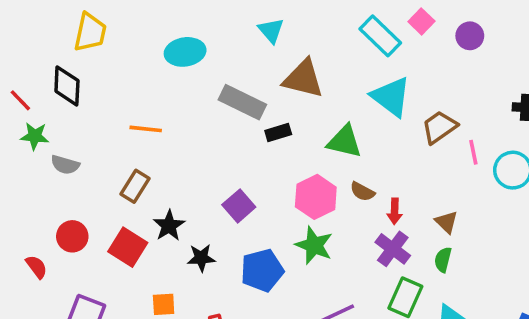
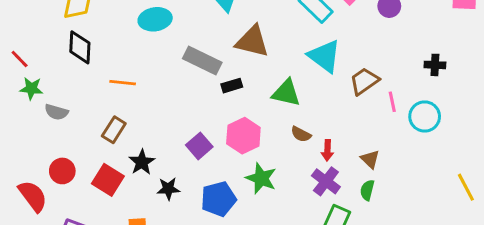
black diamond: (67, 86) -> (80, 47), moved
pink hexagon: (316, 197) -> (243, 136), moved
red semicircle: (36, 267) -> (33, 196), size x1.6

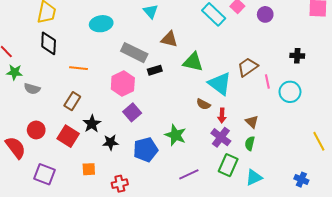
brown triangle: (252, 41) -> (169, 39), size x0.7
cyan triangle: (324, 56) -> (220, 84), moved
green triangle: (286, 93) -> (193, 62), moved
pink hexagon: (243, 136) -> (123, 84), moved

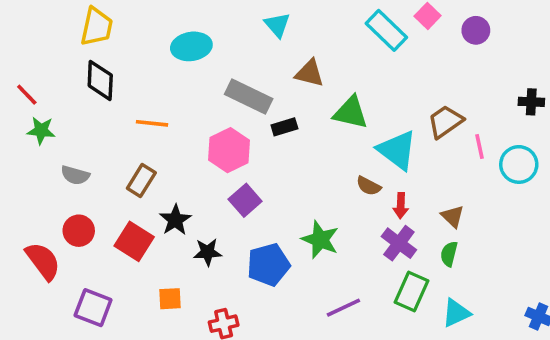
gray semicircle: (32, 89) -> (75, 175), moved

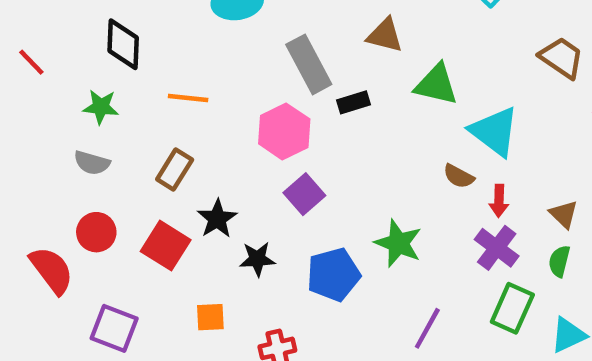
gray rectangle: (249, 96) -> (309, 64), turned 36
brown trapezoid: (445, 122) -> (562, 58), moved, turned 69
green star: (41, 130) -> (101, 107), moved
purple line: (343, 308) -> (427, 328), turned -36

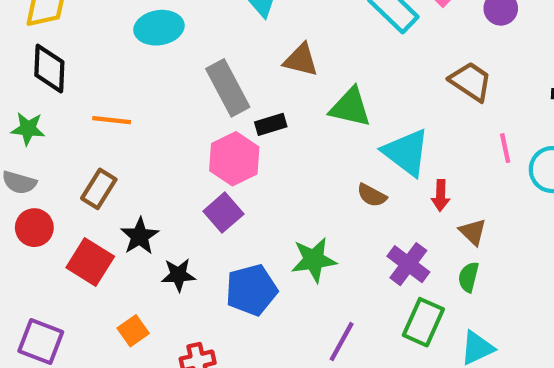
pink hexagon: (284, 131) -> (234, 159), moved
red arrow: (499, 201) -> (441, 195), moved
red circle: (96, 232) -> (34, 228), moved
green star: (398, 243) -> (314, 260), turned -30
orange square: (210, 317) -> (133, 331), turned -32

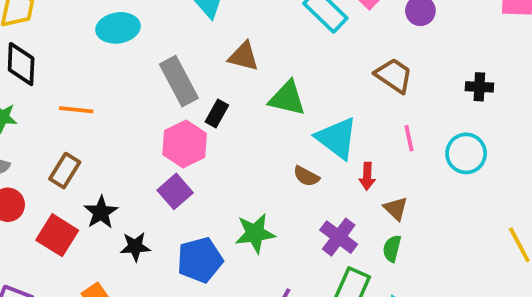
black rectangle: (271, 124) -> (217, 113), turned -44
pink line: (505, 148) -> (409, 138), moved

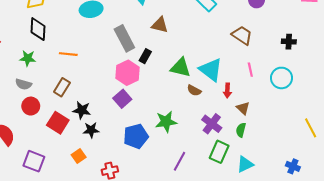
green triangle: (287, 98) -> (181, 68), moved
black star: (101, 212) -> (82, 110), turned -30
black star: (135, 247) -> (91, 130), moved

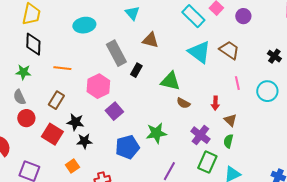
black cross: (289, 42) -> (274, 56), turned 32
cyan triangle: (211, 70) -> (199, 52), moved
pink hexagon: (128, 73) -> (98, 86), moved
gray semicircle: (23, 84) -> (19, 97), turned 49

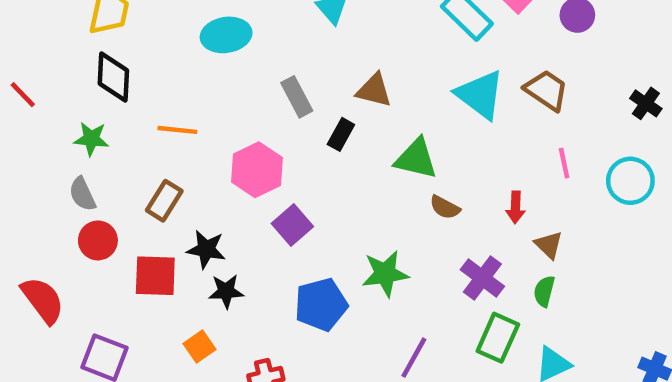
brown triangle: (150, 40) -> (374, 90), moved
gray rectangle: (116, 53) -> (297, 97), size x0.7
red square: (52, 134) -> (155, 276), turned -30

